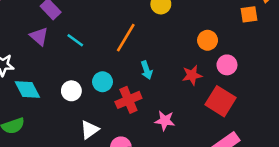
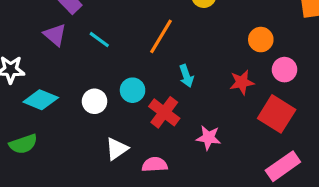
cyan diamond: (27, 90) -> (41, 100), turned -40
red cross: (128, 100) -> (164, 112), turned -30

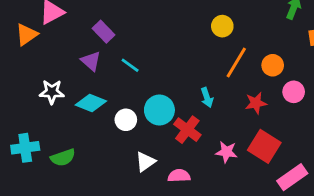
orange line: (161, 36) -> (236, 62), moved
cyan circle: (133, 90) -> (159, 110), size x1.4
cyan diamond: (41, 100) -> (91, 103), moved
red square: (277, 114) -> (264, 146), moved

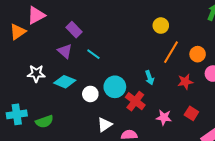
red square: (264, 146) -> (191, 113), size x0.6

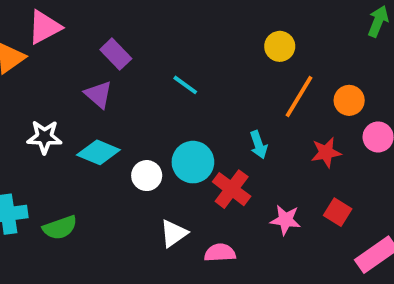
cyan line: (93, 54) -> (185, 85), moved

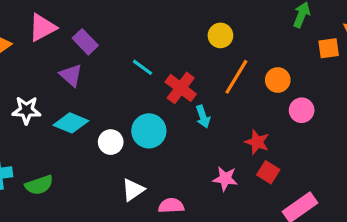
pink triangle: (44, 27) -> (42, 27), moved
red star: (326, 152) -> (257, 142), moved, turned 30
red cross: (232, 189) -> (181, 88), moved

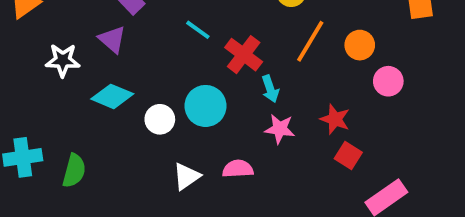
white star: (26, 110) -> (63, 60), moved
pink star: (225, 179) -> (280, 129), moved
green semicircle: (39, 185) -> (74, 171), turned -56
pink semicircle: (171, 206) -> (238, 169), moved

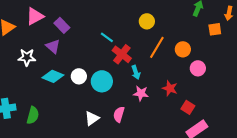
cyan line: (198, 30) -> (107, 37), moved
white circle: (160, 119) -> (79, 76), moved
red square: (348, 155) -> (188, 107), moved
pink semicircle: (238, 169) -> (119, 114), turned -70

